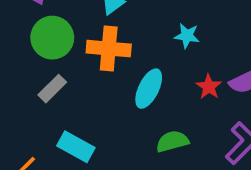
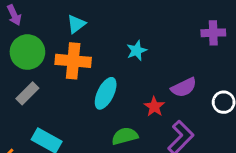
cyan star: (187, 36) -> (137, 51), turned -30
red star: (209, 87) -> (154, 107), moved

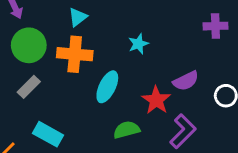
red star: (154, 107) -> (156, 100), size x1.4

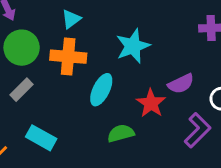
cyan star: (138, 44) -> (133, 46), size x1.6
purple L-shape: (183, 131) -> (198, 130), moved

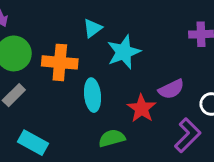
cyan triangle: (71, 19) -> (93, 28), moved
cyan ellipse: (101, 90) -> (93, 95), turned -32

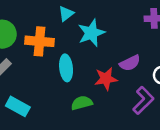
red star: (142, 108) -> (106, 79), turned 30

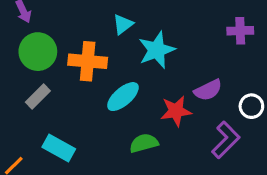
cyan ellipse: (66, 68) -> (123, 97), turned 55

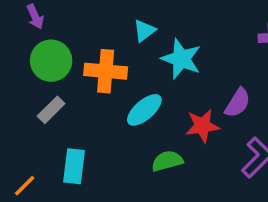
cyan star: (157, 50) -> (181, 59), turned -30
purple semicircle: (208, 90) -> (238, 103), turned -32
cyan rectangle: (59, 148) -> (74, 166), turned 68

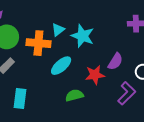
cyan triangle: (144, 31) -> (58, 30), moved

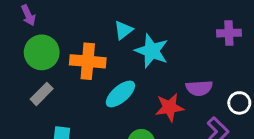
cyan triangle: (58, 30) -> (123, 30), moved
purple semicircle: (115, 62) -> (199, 88), turned 54

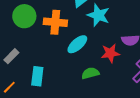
gray rectangle: (42, 94) -> (11, 56), moved

